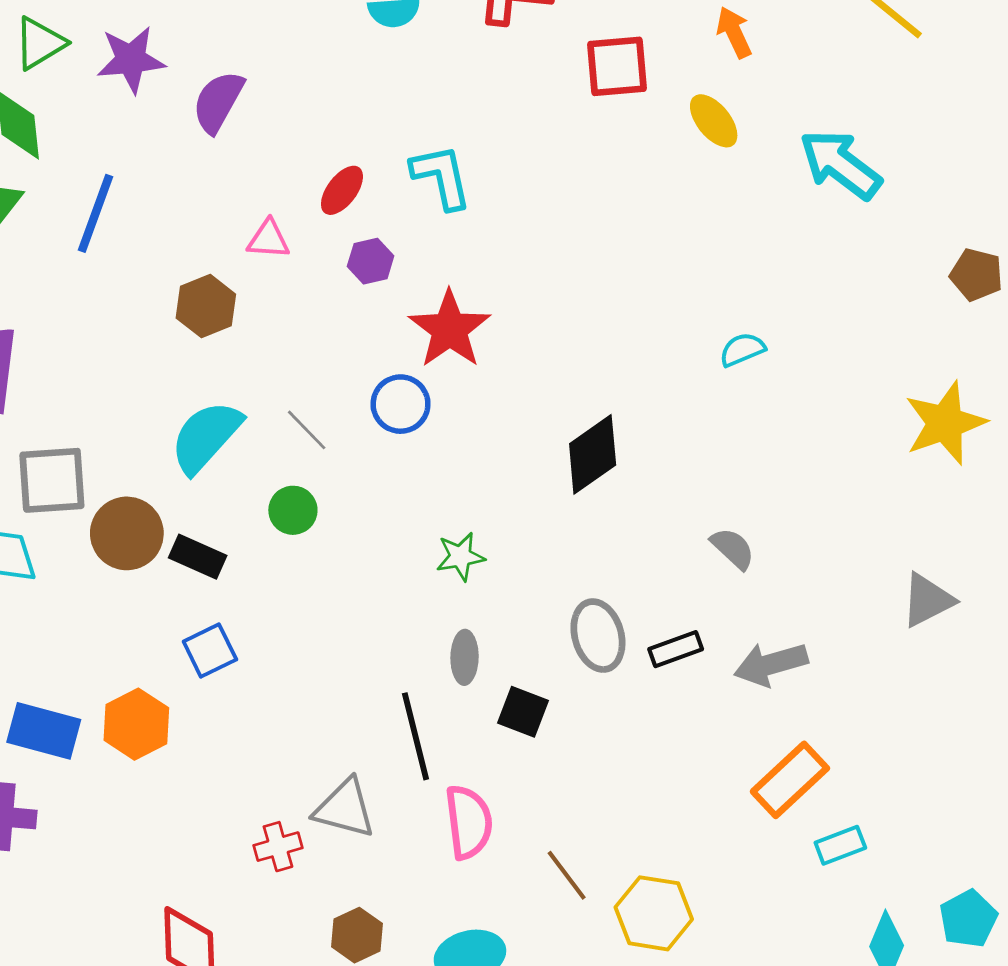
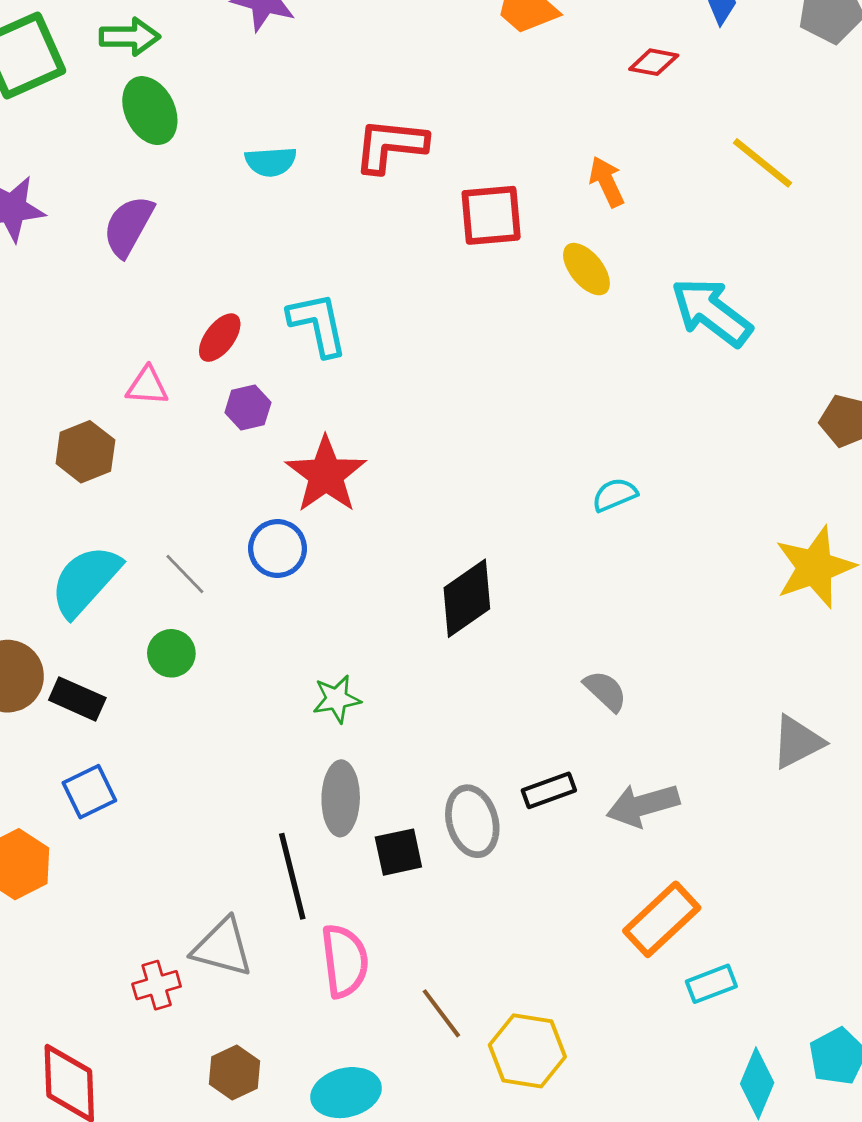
purple semicircle: (218, 102) -> (128, 226), moved
gray ellipse: (598, 636) -> (472, 821), moved
gray ellipse: (465, 657) -> (341, 798), size x1.4
black square: (523, 712) -> (398, 852), turned -33

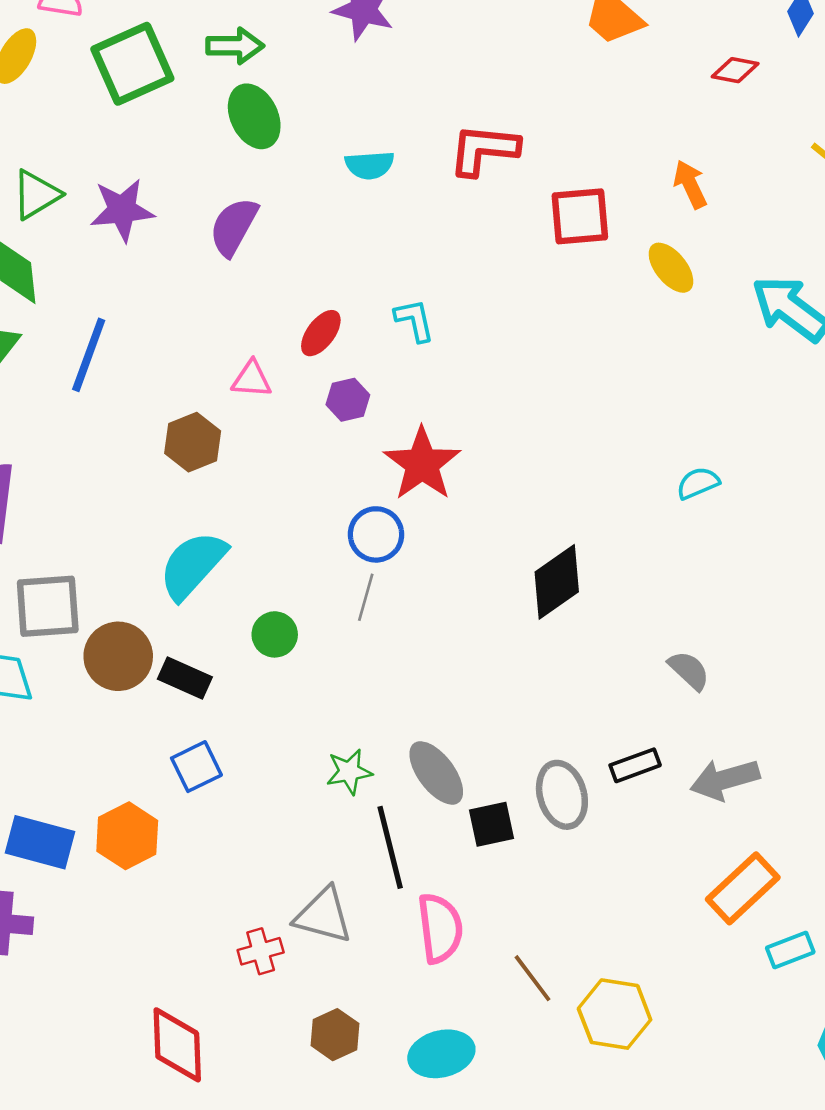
cyan L-shape: (318, 324) -> (414, 320), size x0.7
gray line: (185, 574) -> (366, 597), moved, turned 60
green star: (337, 699) -> (349, 772), moved
gray ellipse: (341, 798) -> (436, 773), turned -38

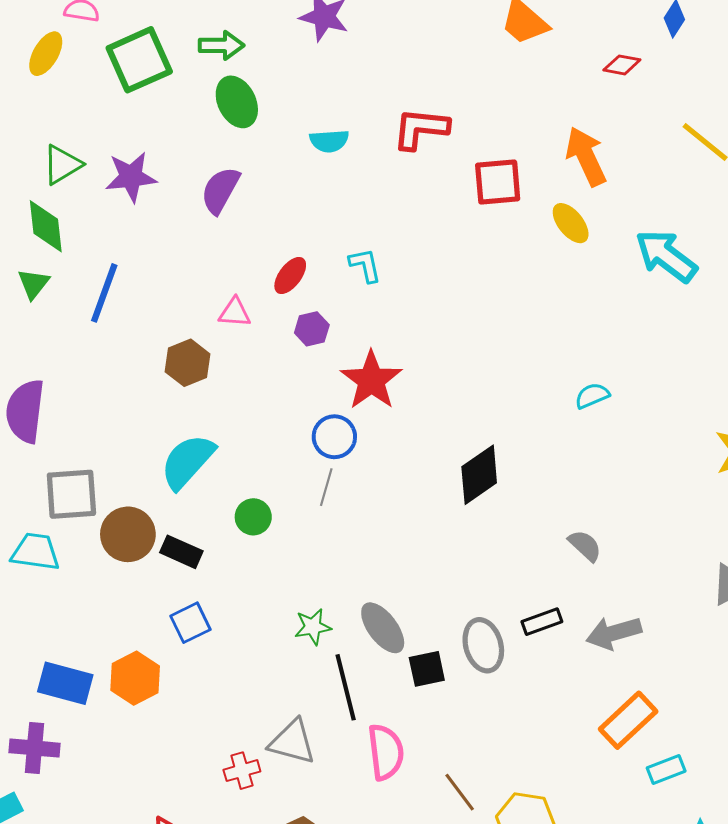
orange arrow: (690, 184) -> (586, 156), size x1.5

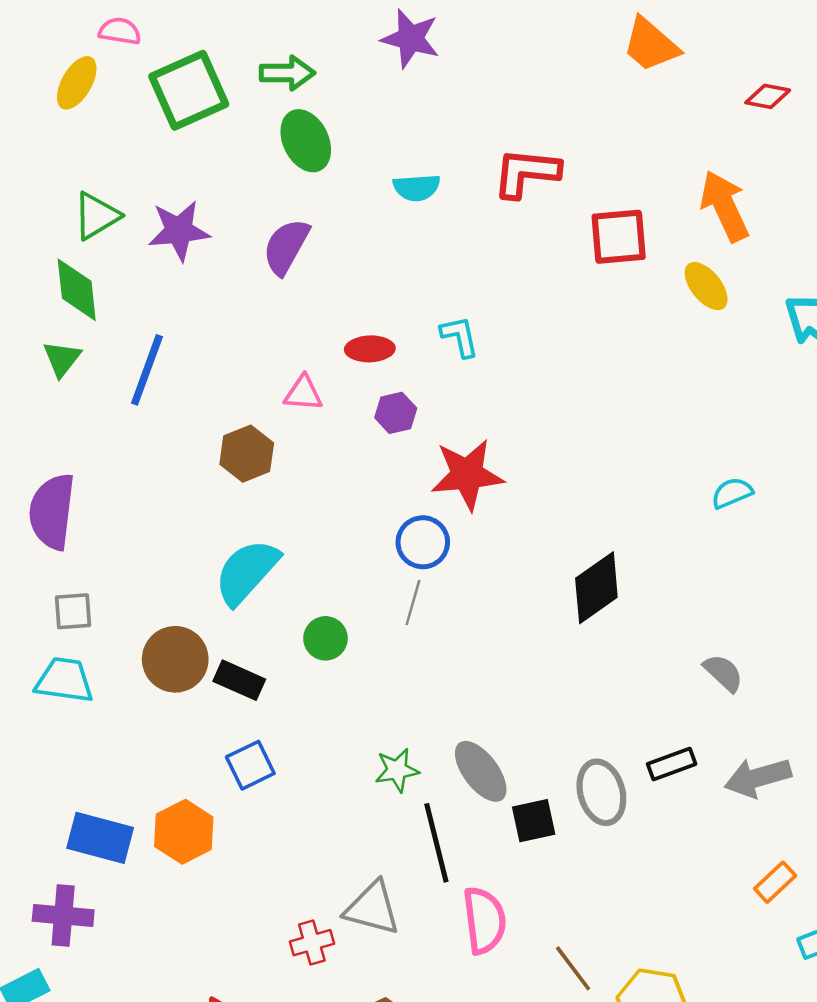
red ellipse: (290, 275) -> (370, 349), turned 51
red star: (371, 380) -> (467, 475), turned 30
gray square: (71, 494) -> (73, 611), moved, size x0.6
orange rectangle: (628, 720) -> (775, 882), size x0.6

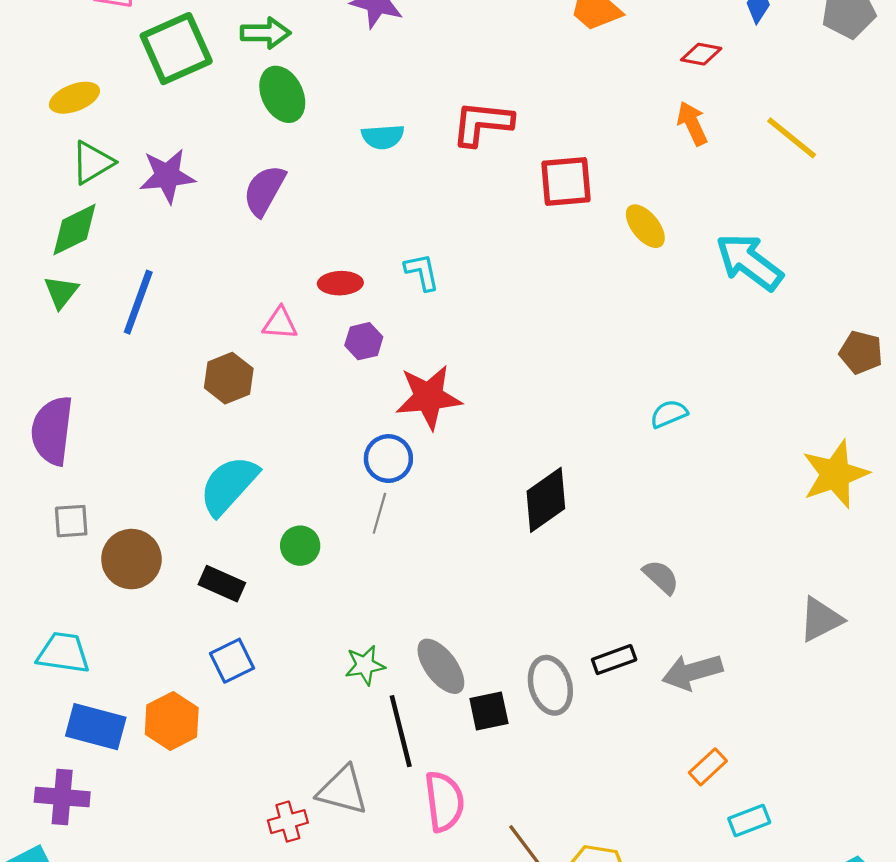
yellow ellipse: (77, 83) -> (74, 98), moved, turned 39
orange arrow: (725, 206) -> (692, 123), moved, size x0.7
green diamond: (77, 290) -> (74, 230), turned 70
brown circle: (175, 659) -> (131, 559), moved
cyan trapezoid: (64, 680) -> (63, 653), moved

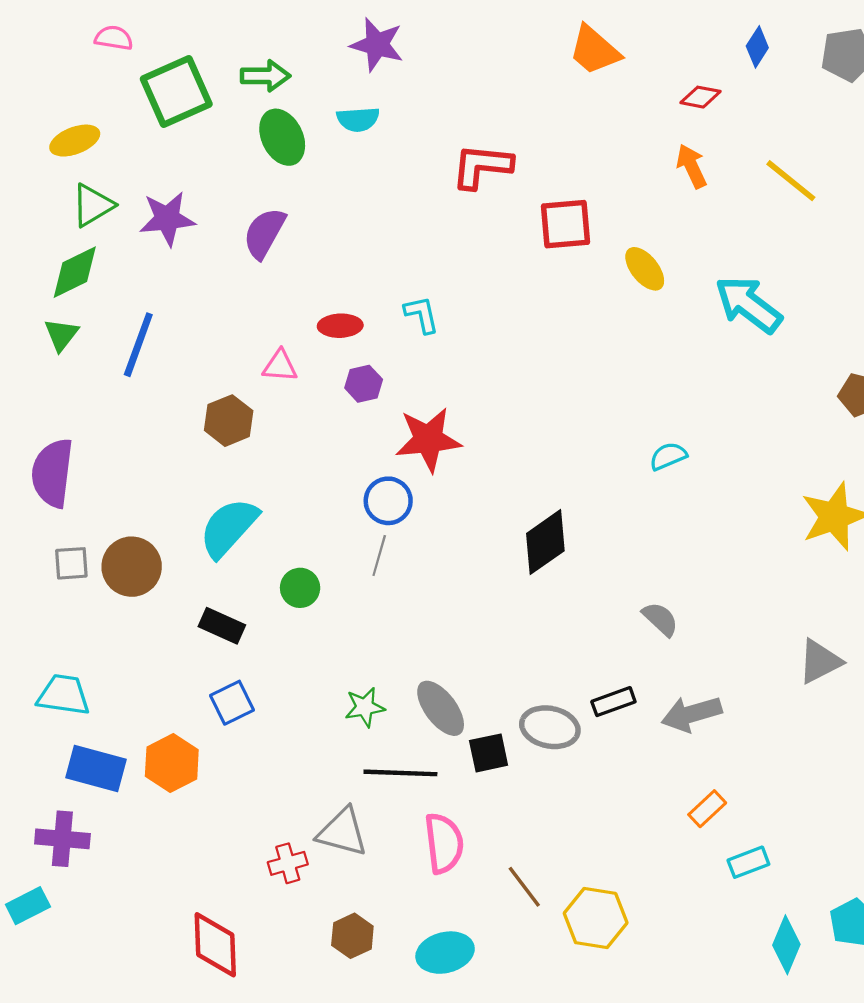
cyan semicircle: (383, 137) -> (358, 119), moved
brown circle: (131, 559) -> (132, 567), moved
gray ellipse: (550, 685) -> (550, 727), turned -62
black line: (401, 731) -> (400, 773), turned -74

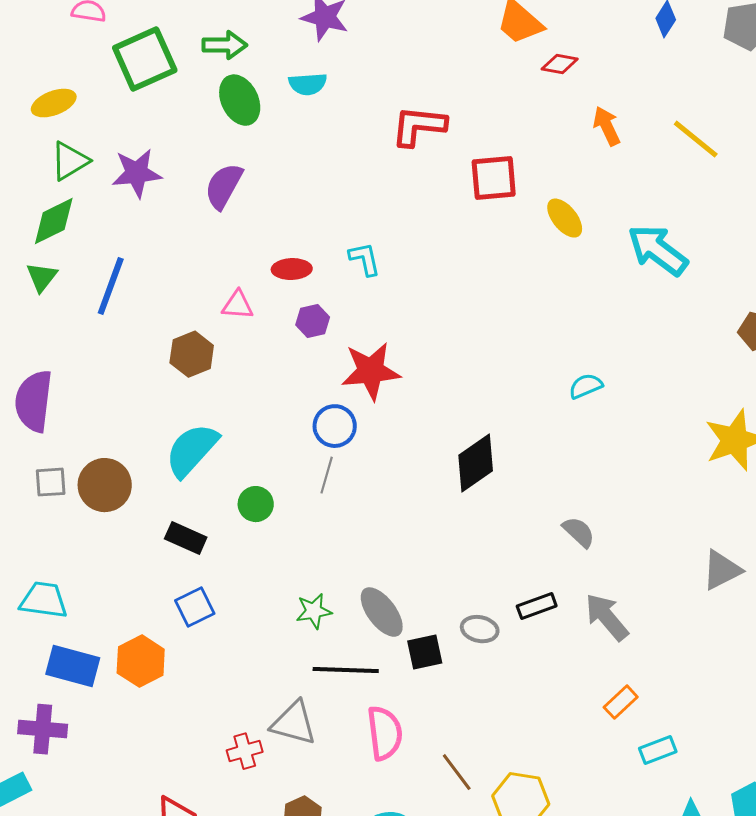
red diamond: (700, 97) -> (560, 64), moved
gray arrow: (692, 714) -> (607, 617), turned 66
gray ellipse: (550, 727) -> (480, 629), size x0.7

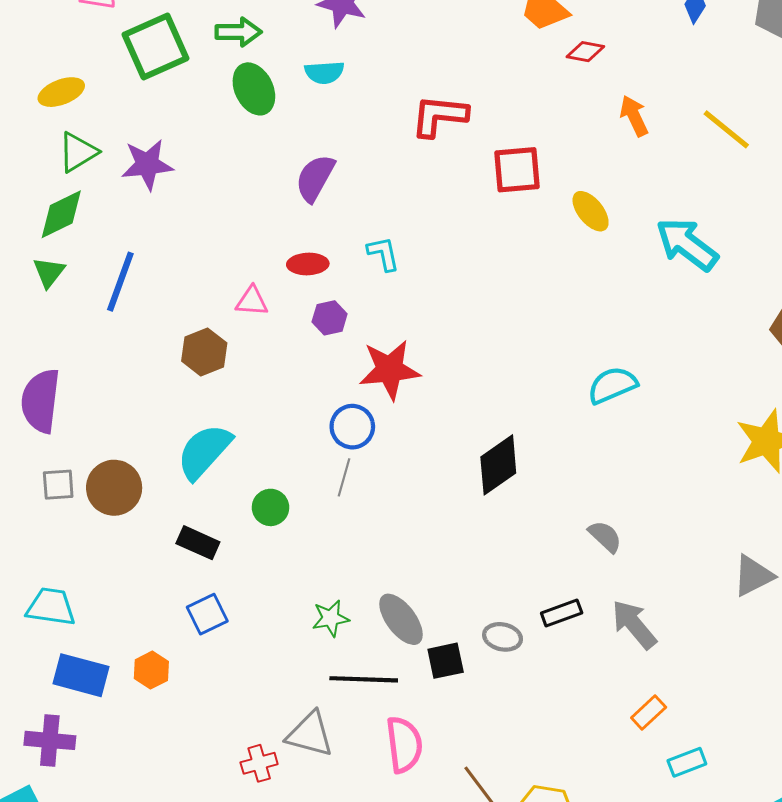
purple semicircle: (224, 186) -> (315, 178), moved
cyan semicircle: (586, 386) -> (612, 385), size x1.4
orange hexagon: (141, 661) -> (151, 670), size x0.7

